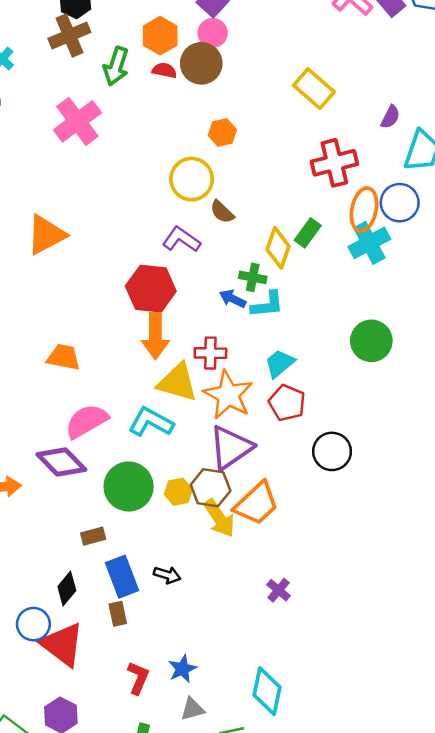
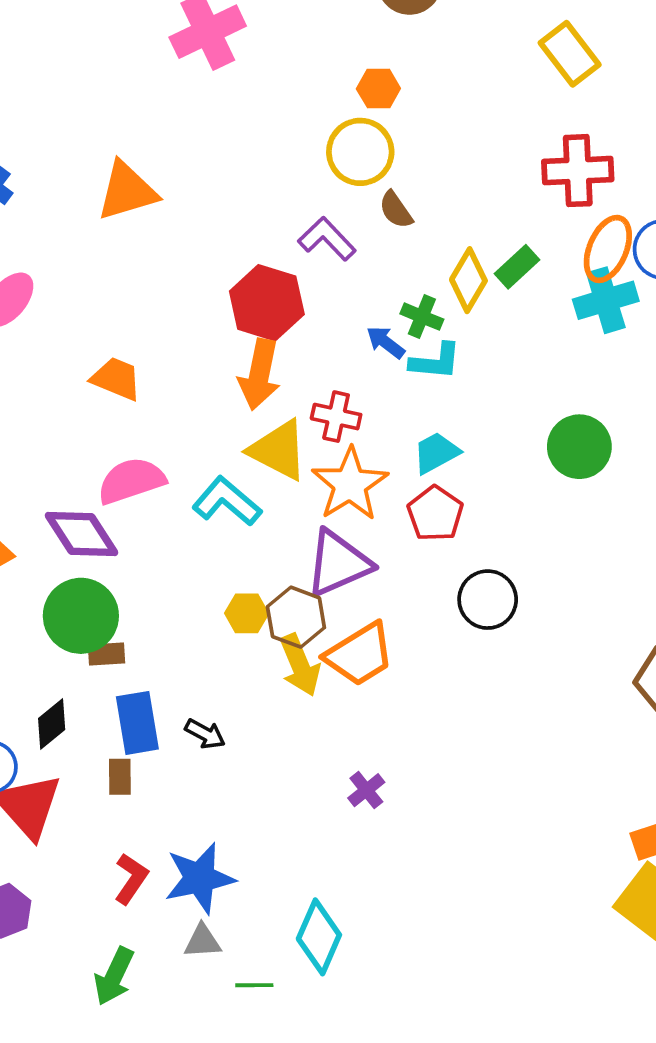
orange hexagon: (222, 133) -> (378, 89), moved
green circle: (129, 486) -> (81, 616), moved
blue star: (182, 669) -> (200, 878), size x1.6

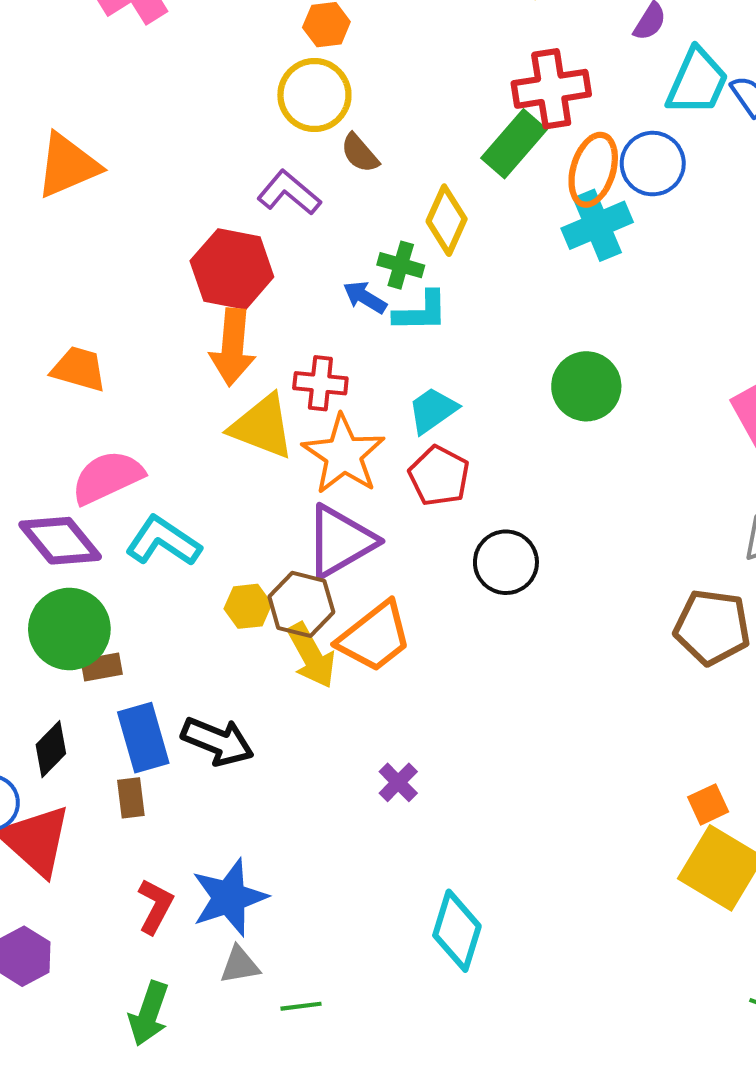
green rectangle: (517, 267) -> (514, 144), moved, size x1.4
cyan L-shape: (227, 501) -> (163, 541), moved
black arrow: (205, 734) -> (218, 741), size x1.6
cyan diamond: (319, 937) -> (457, 931), moved

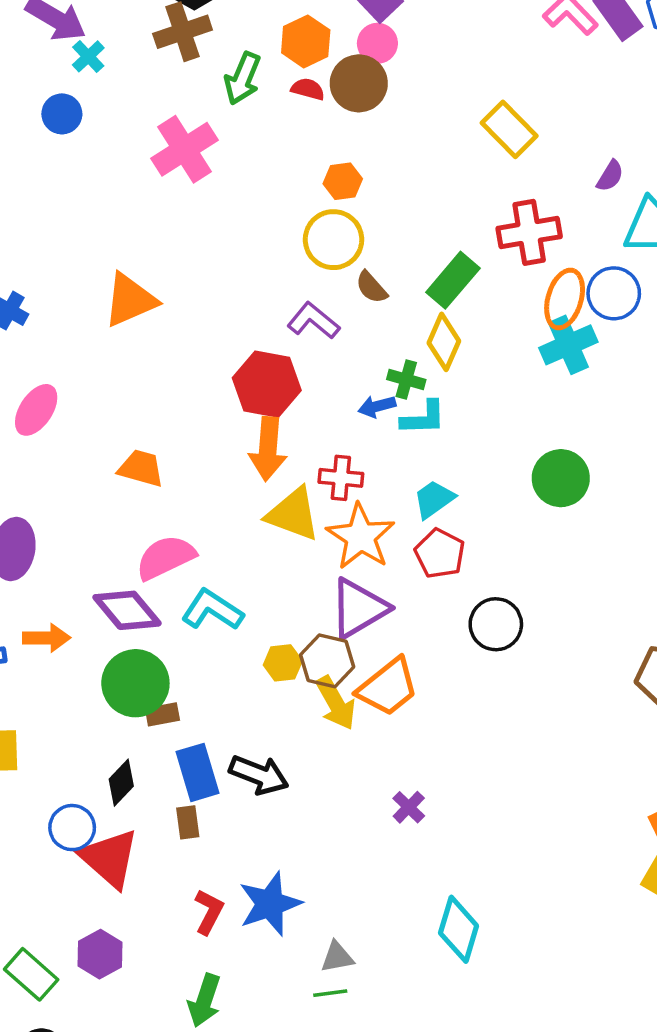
green rectangle: (514, 144) -> (453, 280), moved
blue arrow: (365, 297) -> (377, 406), turned -45
gray triangle: (240, 965) -> (337, 957), moved

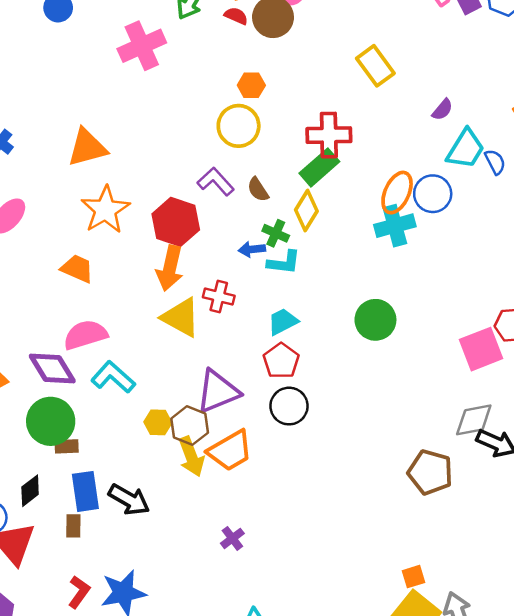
red cross: (529, 232) -> (329, 135), moved
brown semicircle: (371, 287) -> (258, 190), moved
orange star: (361, 537) -> (105, 210), moved
black circle: (496, 624) -> (289, 406), moved

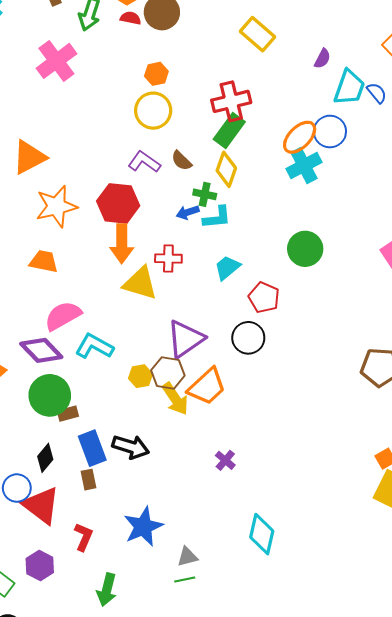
orange ellipse: (397, 193) -> (300, 137), turned 33
orange star: (105, 210) -> (56, 206), turned 30
red pentagon: (281, 361) -> (264, 298), moved
red L-shape: (79, 592) -> (83, 537), moved

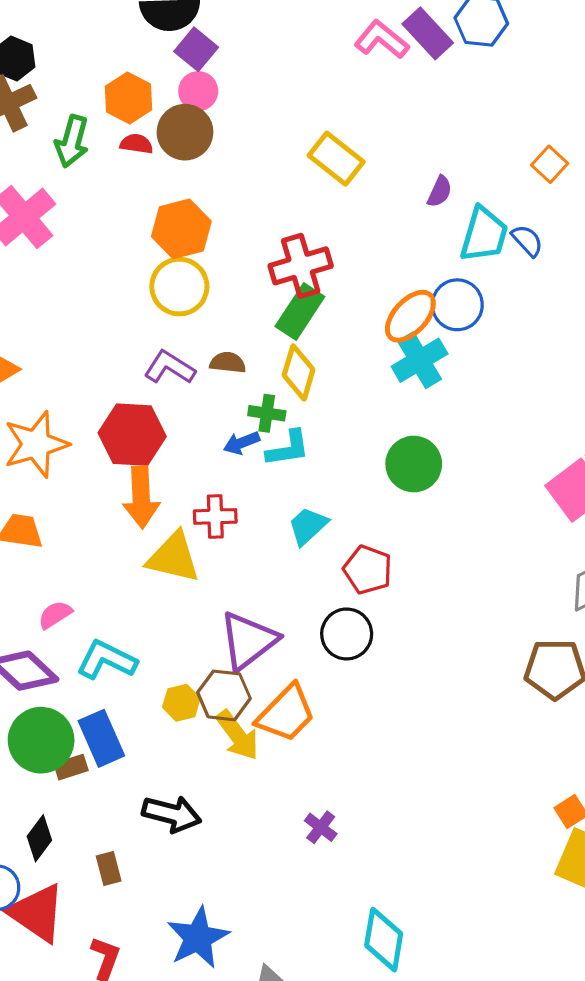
orange hexagon: (156, 74) -> (181, 229), size x1.6
brown semicircle: (182, 161) -> (228, 363), turned 145
green circle: (305, 249) -> (414, 464), moved
pink semicircle: (63, 316) -> (55, 615), size x0.6
blue rectangle: (92, 448) -> (101, 738), moved

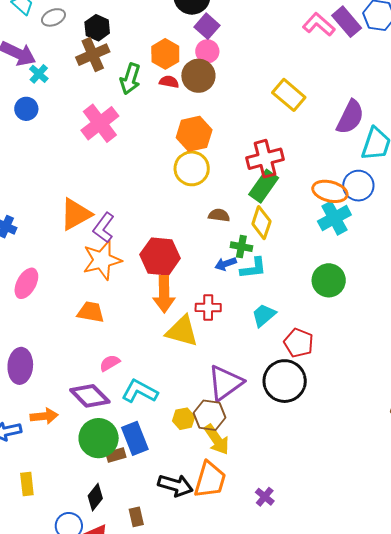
purple semicircle: (440, 191) -> (350, 117), size x1.8
orange ellipse: (410, 316) -> (330, 191), turned 60
purple L-shape: (170, 367) -> (104, 228), moved, turned -88
black circle: (347, 634) -> (285, 381), size x1.4
orange trapezoid: (286, 713) -> (210, 480), moved, turned -30

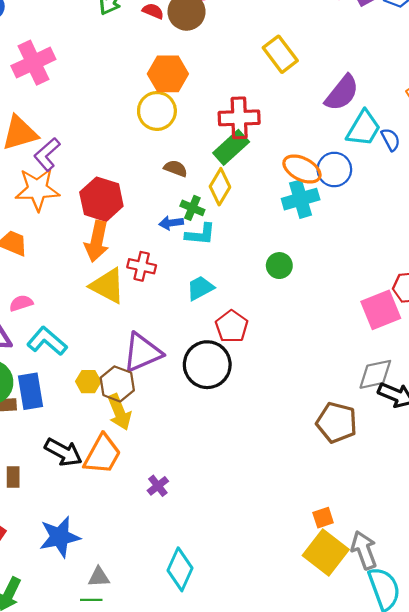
pink cross: (100, 123) -> (33, 63), moved
green circle: (329, 280) -> (279, 266), size x0.7

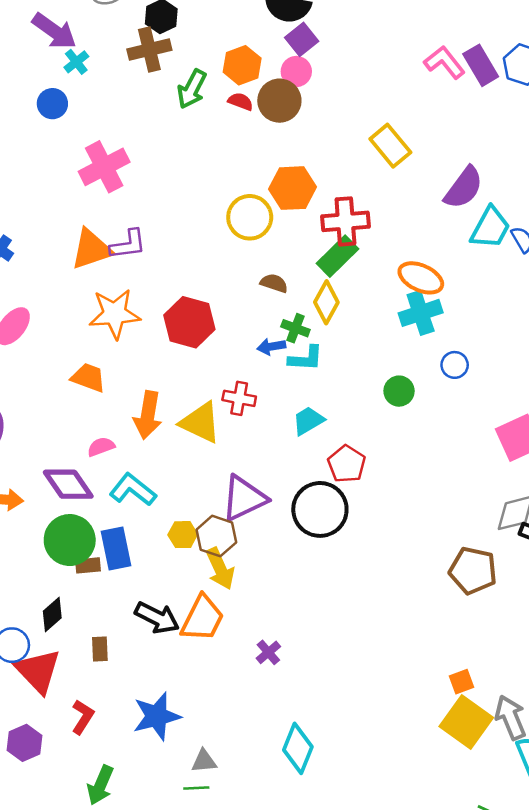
orange hexagon: (168, 74) -> (292, 188), moved
purple L-shape: (47, 154) -> (128, 244), moved, turned -144
blue circle: (334, 169) -> (455, 365), moved, size x0.7
orange arrow: (97, 241) -> (148, 415), moved

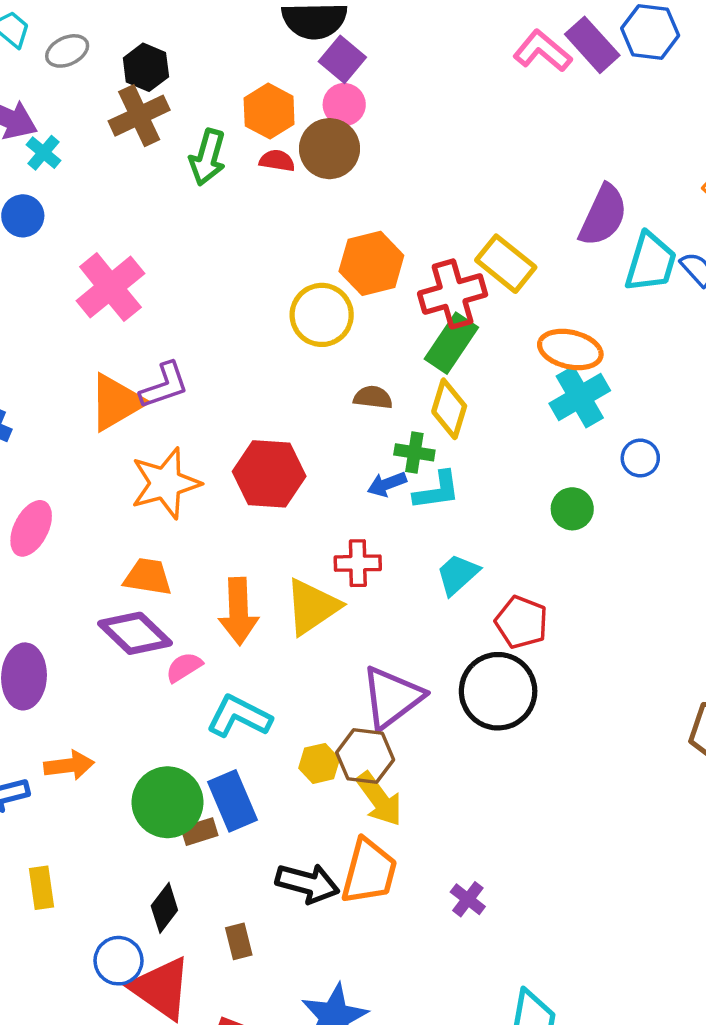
yellow rectangle: (390, 146) -> (506, 264), moved
yellow triangle: (201, 423) -> (312, 607), turned -48
purple diamond: (68, 484) -> (135, 633), moved

